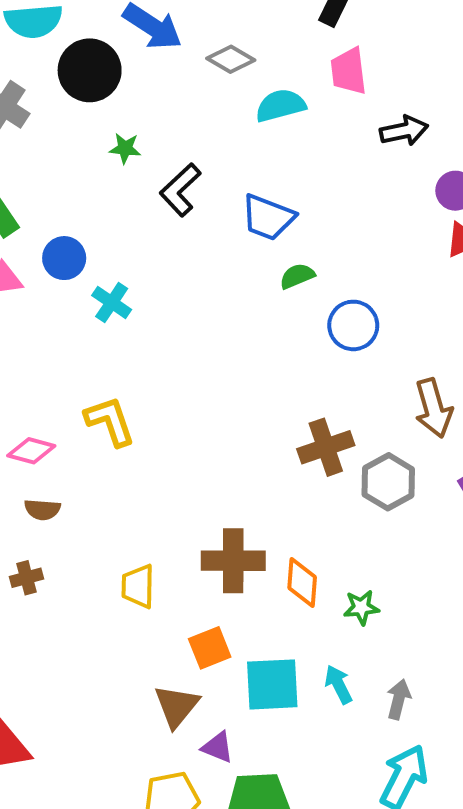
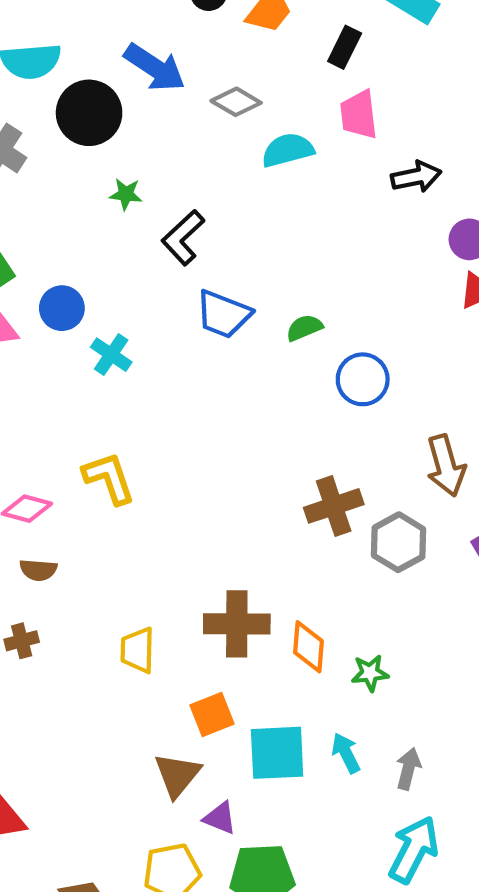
blue trapezoid: (268, 217) -> (223, 314), moved

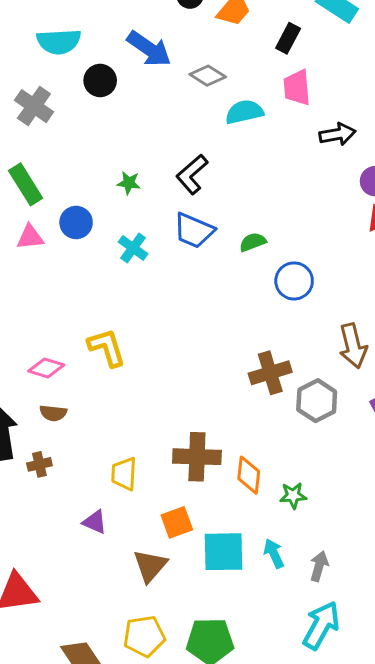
black circle: (89, 113) -> (100, 80), size x0.7
green star: (126, 194) -> (129, 183), moved
black L-shape: (183, 238) -> (192, 174), moved
cyan cross: (111, 355) -> (133, 248), moved
purple triangle: (220, 818) -> (95, 522), moved

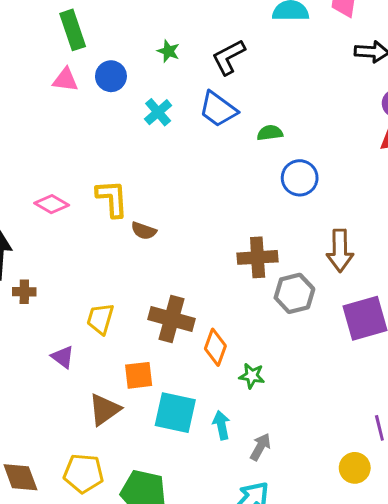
brown semicircle: (53, 413) -> (144, 231), moved

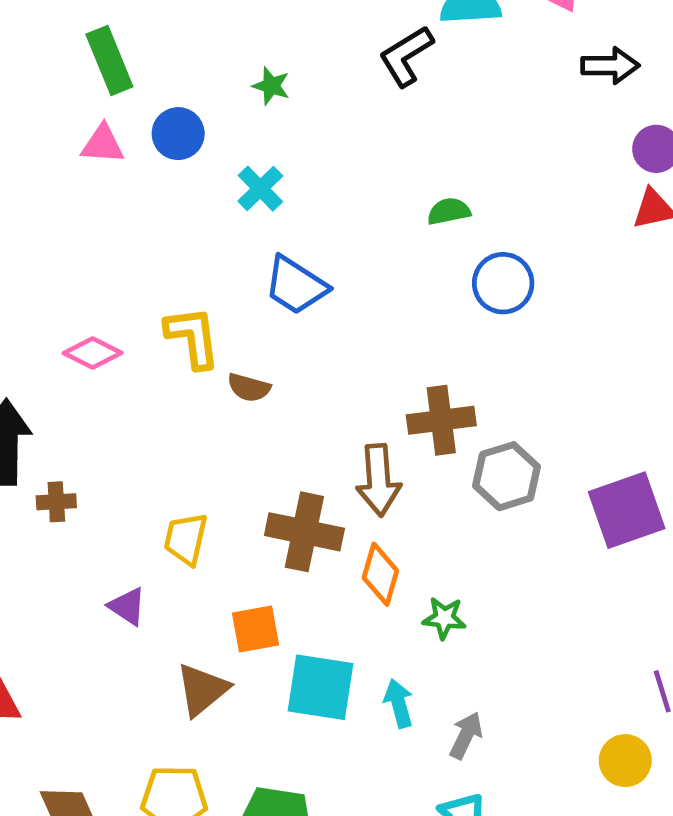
black L-shape: (229, 57) -> (406, 56), moved
blue trapezoid: (218, 109) -> (296, 285), moved
brown arrow: (340, 251) -> (379, 480), moved

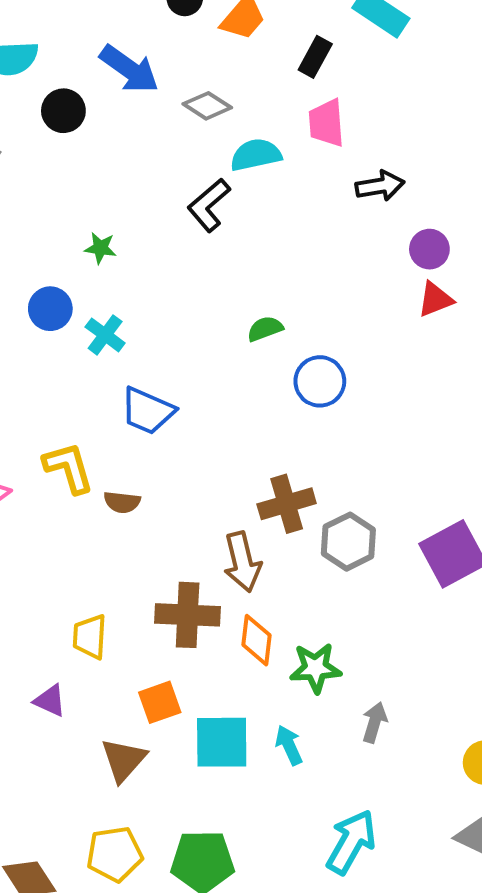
blue circle: (178, 134) -> (50, 309), moved
green star: (444, 618) -> (315, 668), size x1.4
gray arrow: (466, 735) -> (374, 722), moved

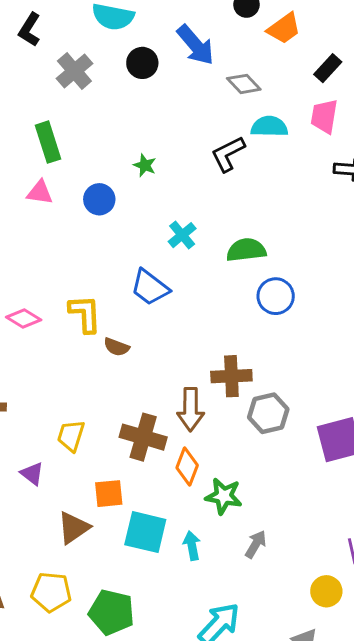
green semicircle: (265, 329) -> (246, 250), size x1.5
cyan cross: (105, 335) -> (182, 235), moved

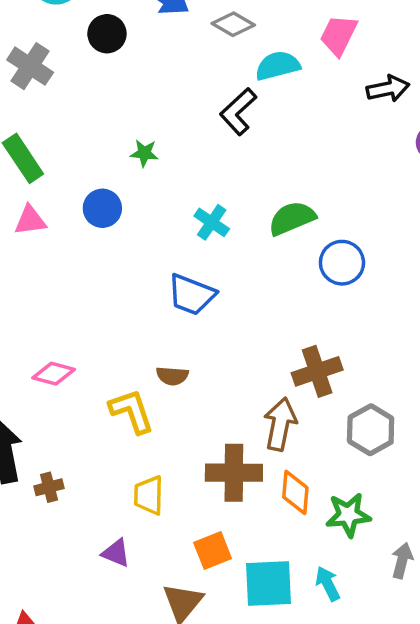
pink trapezoid: (324, 116) -> (339, 35), turned 33
yellow L-shape: (85, 314) -> (132, 411), moved
brown arrow: (191, 409) -> (280, 424), turned -153
gray hexagon: (268, 413) -> (371, 430), moved

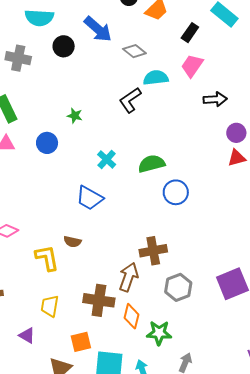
gray cross: (30, 66) -> (18, 58), turned -30

